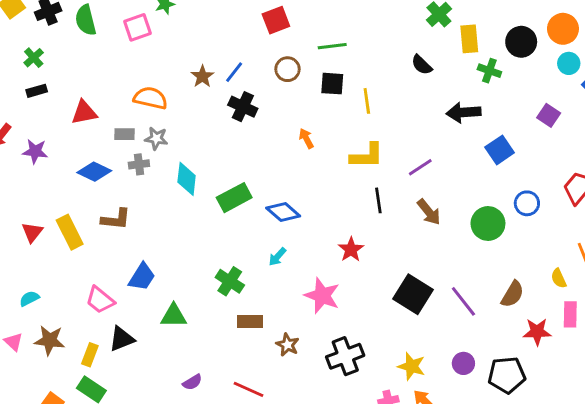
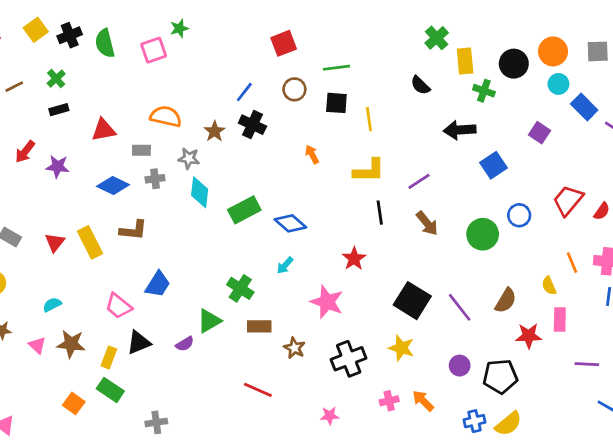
brown star: (202, 76) -> (215, 131), moved
gray star: (156, 138) -> (189, 158), moved
green triangle: (174, 316) -> (209, 321), moved, turned -30
yellow star: (412, 366) -> (401, 348), moved
purple semicircle: (192, 382) -> (185, 344), moved

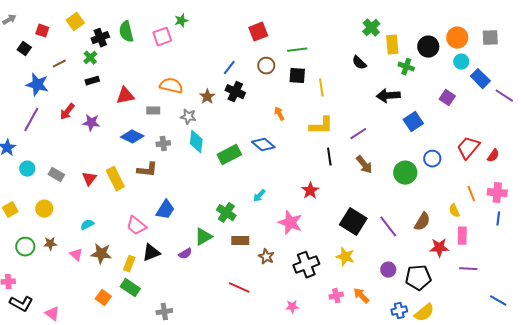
black cross: (70, 35) -> (100, 38), moved
gray cross: (155, 179) -> (163, 144), moved
blue diamond: (290, 223) -> (263, 145), moved
purple line: (587, 364) -> (468, 269), moved

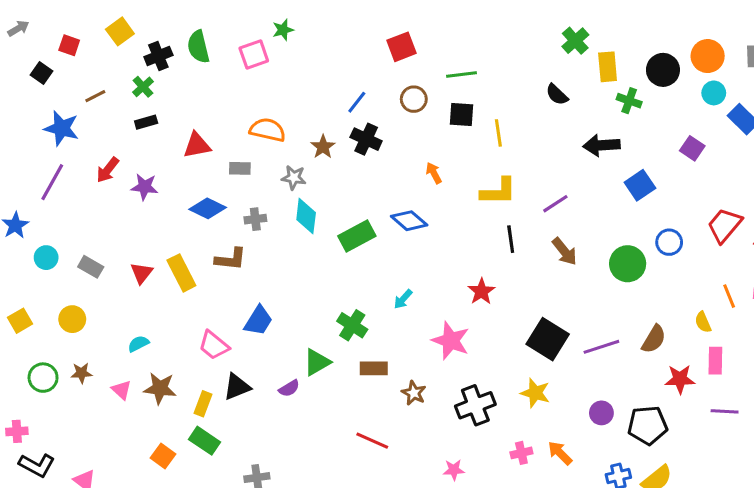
purple line: (388, 227) -> (601, 347), turned -70

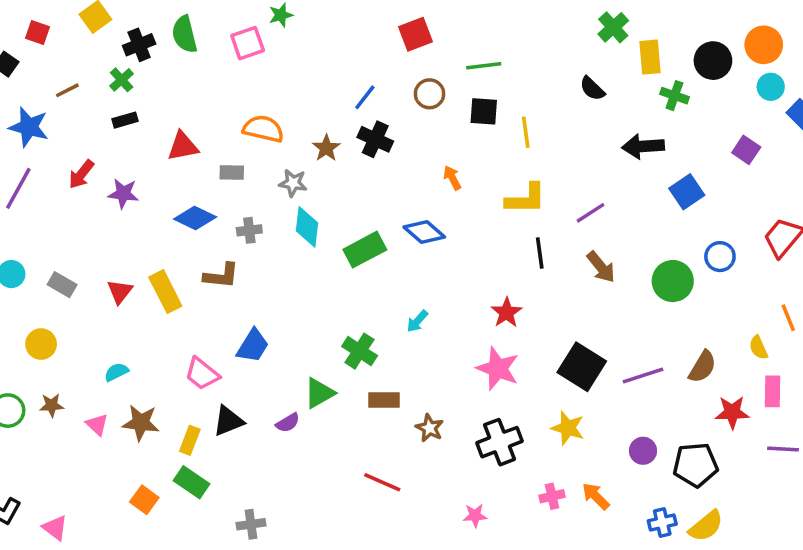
pink star: (451, 341) -> (498, 369), moved

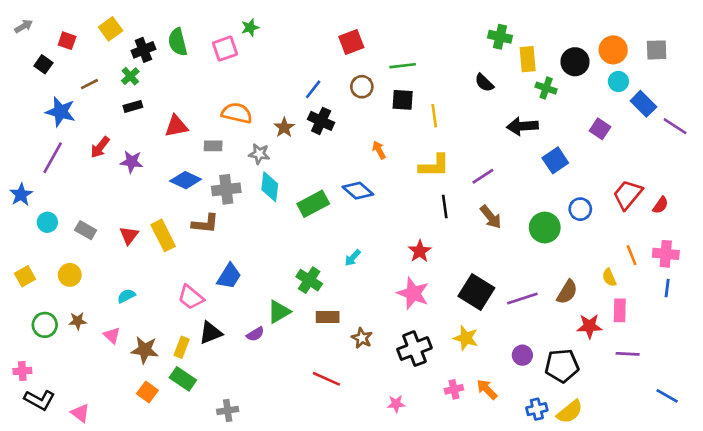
green cross: (613, 27) -> (500, 37), turned -35
gray cross: (249, 230) -> (226, 189), size x1.5
brown star: (141, 423) -> (145, 350), moved

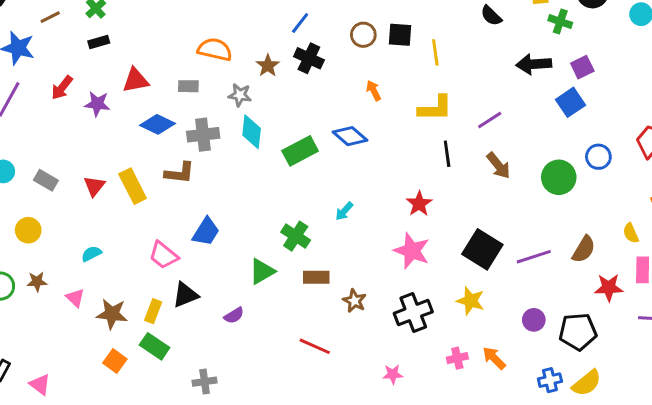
brown circle: (362, 87) -> (363, 35), moved
red triangle: (176, 126) -> (135, 80), moved
purple square: (600, 129) -> (582, 67), moved, turned 30
purple semicircle: (255, 334) -> (234, 315), moved

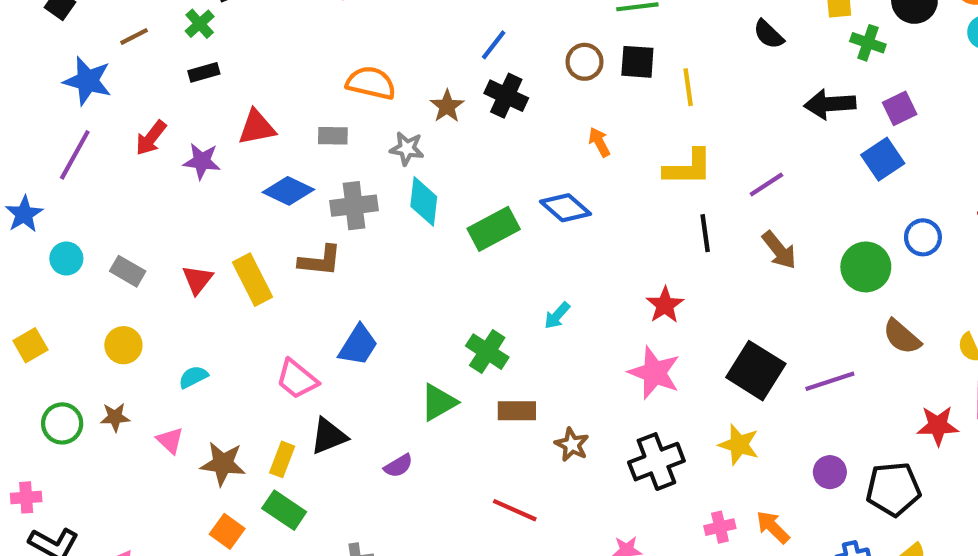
yellow circle: (28, 230) -> (123, 345), moved
brown semicircle: (584, 249) -> (902, 337), moved, turned 100

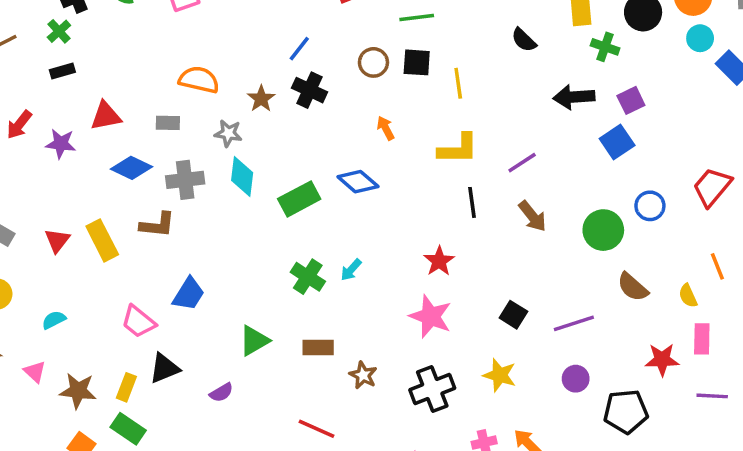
green cross: (487, 352) -> (308, 277), moved
black square: (756, 371) -> (513, 315), size x0.6
purple circle: (830, 472) -> (576, 379), moved

